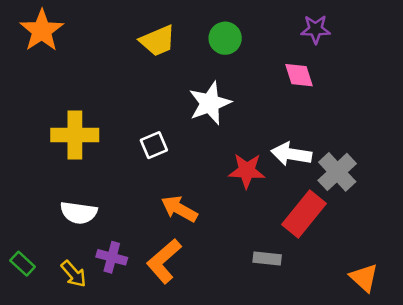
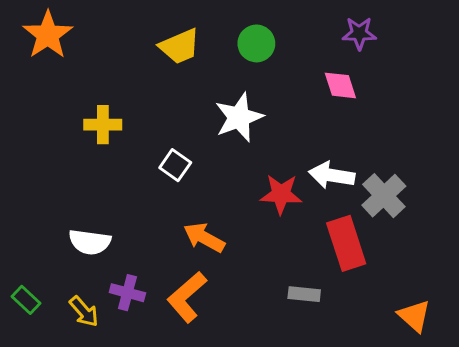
yellow cross: (75, 135) -> (103, 125), moved, size x0.7
white square: (154, 145) -> (175, 165), turned -32
red rectangle: (304, 214) -> (346, 243), turned -57

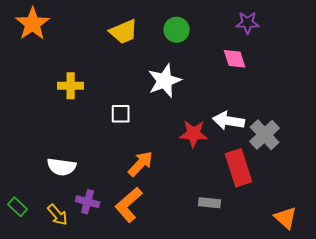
white square: (175, 165) -> (121, 114), turned -35
orange arrow: (204, 238) -> (141, 164), turned 104

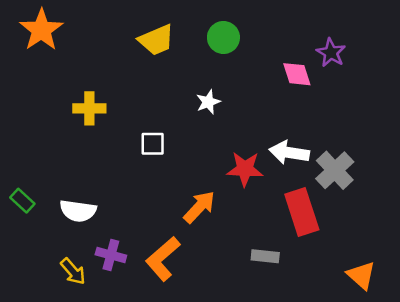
purple star: (248, 23) -> (331, 53), moved, turned 30
white star: (165, 81) -> (208, 102), size x0.6
orange arrow: (141, 164) -> (199, 207), moved
green rectangle: (18, 207) -> (22, 201), moved

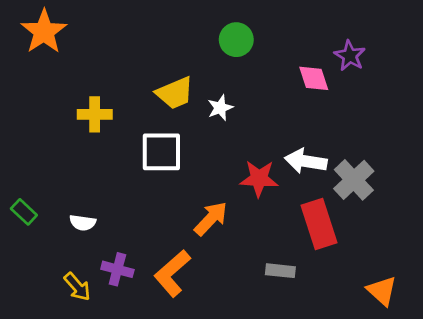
yellow trapezoid: (156, 40) -> (175, 93), moved
white square: (153, 144) -> (161, 152), size x1.6
white semicircle: (78, 211) -> (83, 223), size x0.7

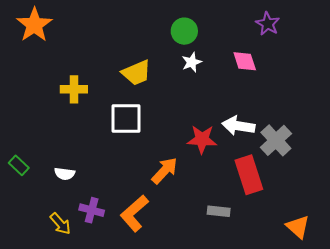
purple star: (350, 56) -> (268, 24), moved
white star: (220, 108) -> (192, 62), moved

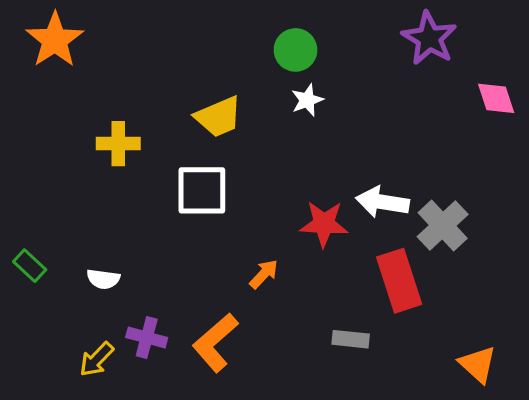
purple star: (268, 24) -> (429, 38), size x1.4
pink diamond: (245, 61) -> (496, 98), moved
orange arrow: (165, 171) -> (264, 274), size x0.7
yellow arrow: (60, 224) -> (97, 359), turned 85

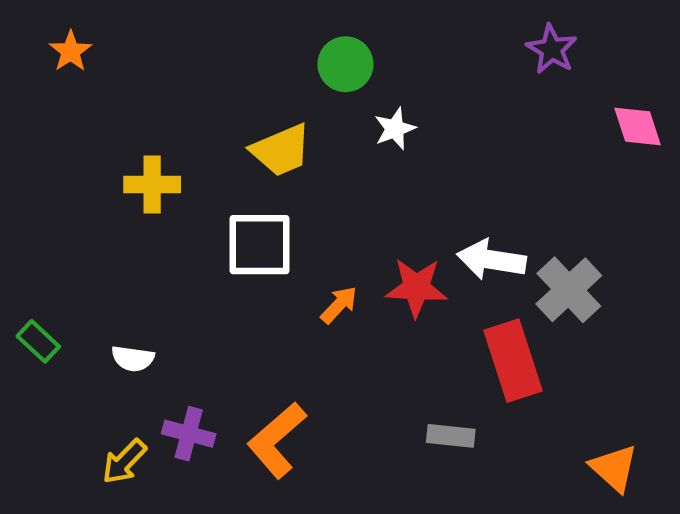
purple star: (429, 38) -> (552, 49), size x0.7
orange star: (55, 40) -> (71, 51), size x0.6
green circle: (295, 50) -> (345, 64), moved
orange arrow: (264, 274) -> (339, 305), moved

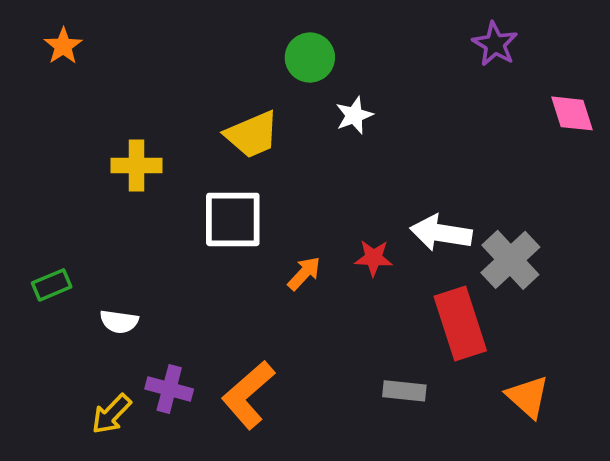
red star: (416, 288) -> (373, 258), size x0.7
green rectangle: (38, 341) -> (52, 285), moved, turned -66
orange triangle: (614, 468) -> (528, 397), moved

